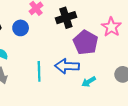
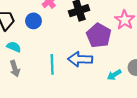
cyan arrow: (89, 82) -> (114, 75), moved

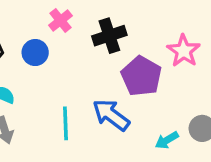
blue arrow: (80, 59) -> (111, 115), turned 35

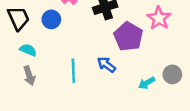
blue arrow: (111, 115) -> (106, 65), size x0.7

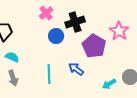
blue circle: (51, 19) -> (56, 36), moved

